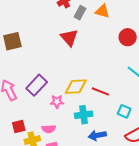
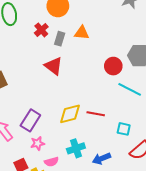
red circle: (128, 37) -> (113, 66), moved
pink star: (57, 102) -> (38, 143), moved
cyan cross: (84, 115) -> (76, 148), moved

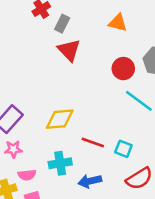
orange triangle: (82, 33) -> (118, 23), moved
red triangle: (54, 66) -> (69, 50), moved
red line: (96, 114) -> (93, 143), moved

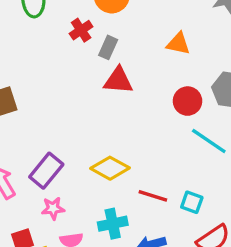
red triangle: (69, 50) -> (118, 80), turned -40
yellow diamond: (60, 119) -> (110, 168), turned 36

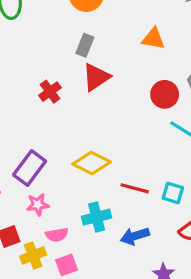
red cross: (81, 30) -> (50, 92), moved
red triangle: (118, 80) -> (96, 77), turned -36

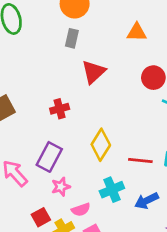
gray rectangle: (85, 45) -> (72, 38), moved
red cross: (50, 92) -> (60, 109), moved, turned 30
yellow diamond: (92, 163) -> (101, 145), turned -76

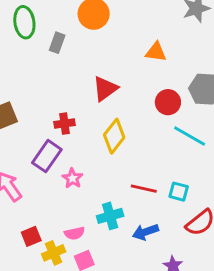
gray rectangle: (72, 38) -> (57, 43), moved
yellow diamond: (101, 145) -> (114, 136), moved
purple rectangle: (49, 157) -> (47, 156), moved
pink star: (61, 187) -> (72, 178), moved, turned -30

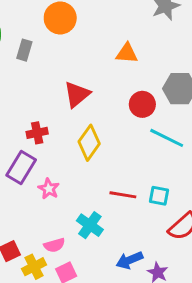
cyan cross: (110, 216) -> (90, 225), turned -35
blue arrow: (145, 232) -> (129, 260), moved

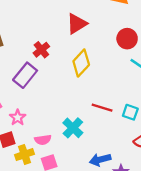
red cross: (37, 133) -> (41, 50), turned -35
pink star: (49, 189) -> (18, 118), moved

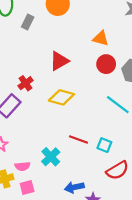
red circle: (127, 39) -> (106, 64), moved
yellow diamond: (81, 63) -> (61, 97), turned 60

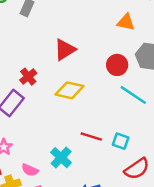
orange triangle: (101, 38) -> (126, 22), moved
red circle: (106, 64) -> (117, 65), moved
pink semicircle: (22, 166) -> (30, 170), turned 32

